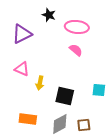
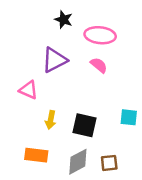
purple triangle: (22, 34) -> (54, 60), moved
yellow arrow: (40, 83) -> (51, 120), moved

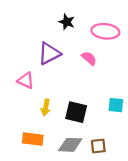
black star: (64, 20) -> (67, 22), moved
pink ellipse: (100, 35) -> (105, 31), moved
gray diamond: (78, 162) -> (70, 145), turned 30

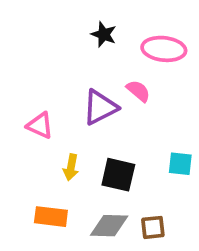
purple triangle: (49, 54) -> (100, 107), moved

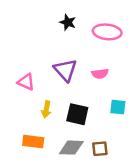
pink semicircle: (138, 91) -> (100, 74), moved, turned 133
purple triangle: (100, 107) -> (65, 70), turned -45

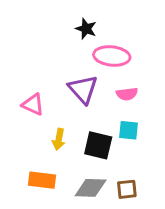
pink ellipse: (107, 32) -> (112, 56), moved
cyan square: (118, 107) -> (128, 130), moved

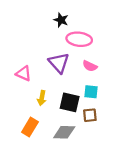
pink semicircle: (127, 94) -> (90, 66), turned 32
orange rectangle: (42, 180) -> (30, 127), turned -66
brown square: (127, 189) -> (90, 115), moved

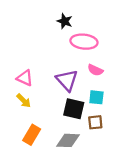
purple triangle: (59, 63) -> (67, 80), moved
yellow arrow: (42, 98) -> (24, 101), moved, turned -56

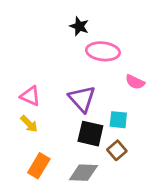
pink semicircle: (95, 70) -> (135, 82), moved
brown square: (95, 122) -> (117, 150), turned -35

